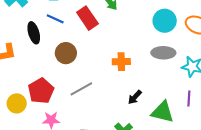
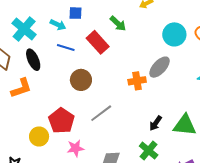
black ellipse: (34, 33) -> (33, 60), moved
gray ellipse: (163, 53) -> (160, 67), moved, turned -40
black arrow: (135, 97) -> (156, 123), moved

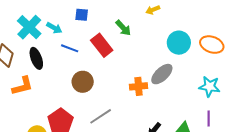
cyan arrow: (58, 25) -> (54, 28), moved

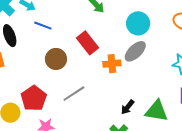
cyan circle: (179, 43) -> (138, 23), moved
red rectangle: (102, 45) -> (87, 43), moved

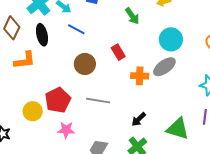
red rectangle: (87, 43) -> (118, 52), size x0.7
gray line: (74, 94) -> (98, 101), turned 35
black arrow: (128, 107) -> (139, 119), moved

